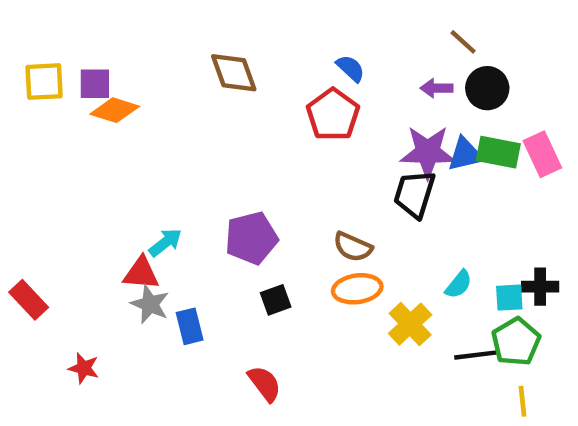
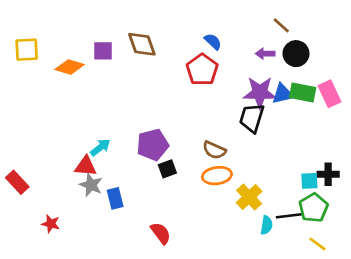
purple square: (95, 84) -> (103, 51), moved
cyan semicircle: (459, 284) -> (267, 225), moved, turned -30
black square: (276, 300) -> (167, 169), moved
yellow line: (523, 401) -> (317, 244), turned -48

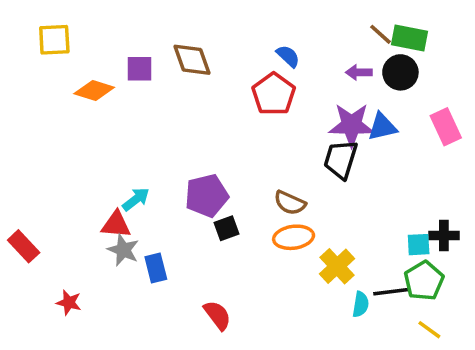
yellow square: (27, 50) -> (54, 40), moved
green rectangle: (303, 92) -> (409, 38), moved

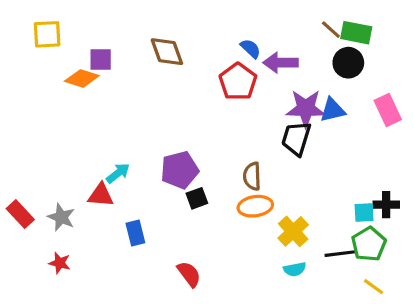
purple square: (140, 69) -> (101, 60), moved
purple arrow: (359, 72) -> (280, 63), moved, size x1.5
brown semicircle: (290, 203) -> (252, 176), turned 64
gray star: (123, 250) -> (61, 217), moved
cyan semicircle: (361, 304) -> (295, 269), moved, turned 70

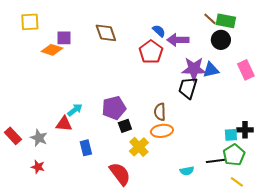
yellow cross: (293, 231) -> (139, 147), moved
red semicircle: (189, 274) -> (120, 174), size x1.4

